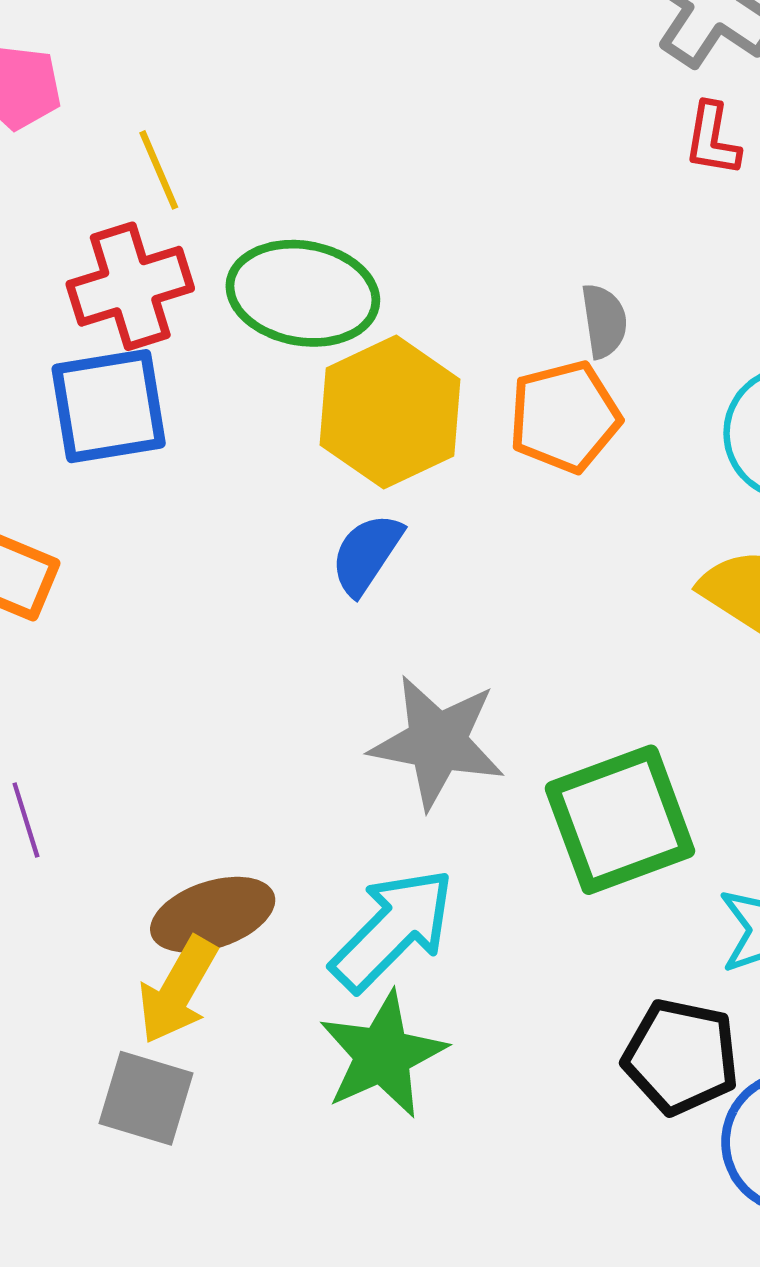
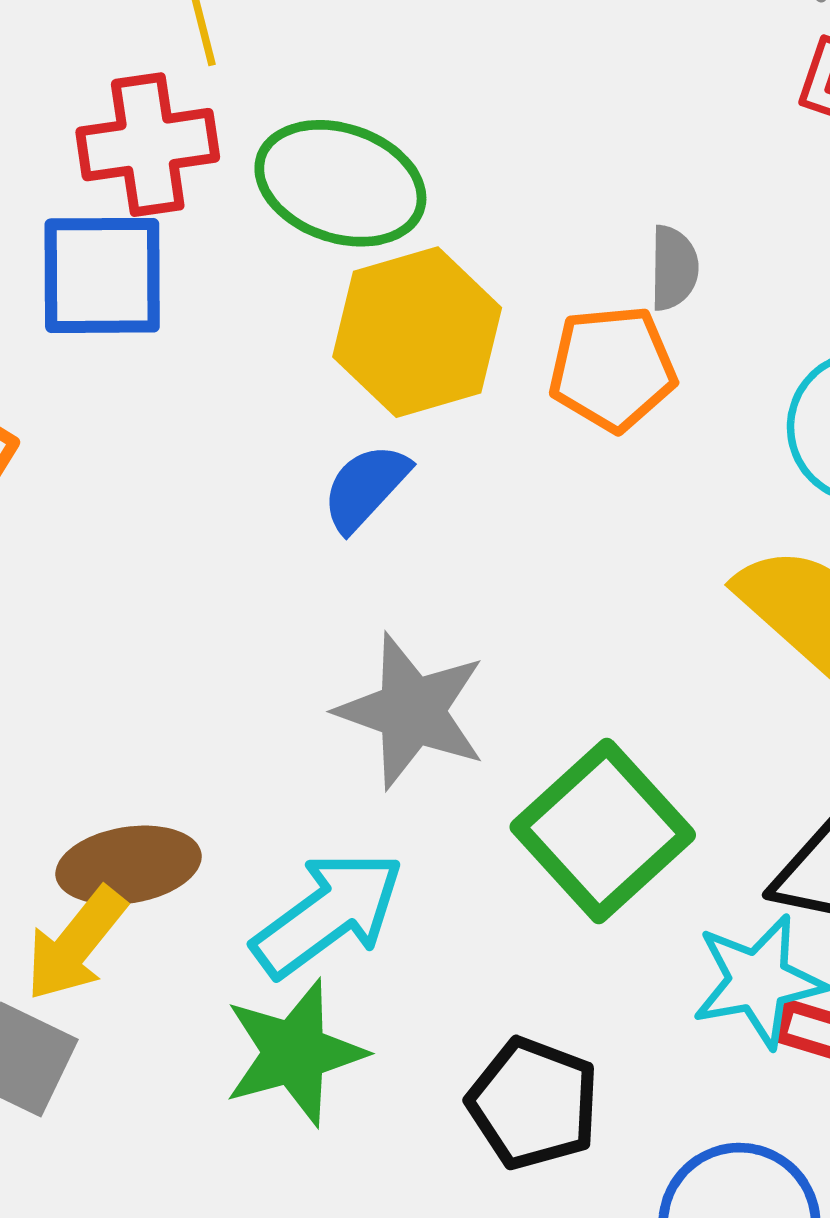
green square: (620, 820) -> (603, 831), turned -31
black pentagon: (681, 1057) -> (533, 1103), moved

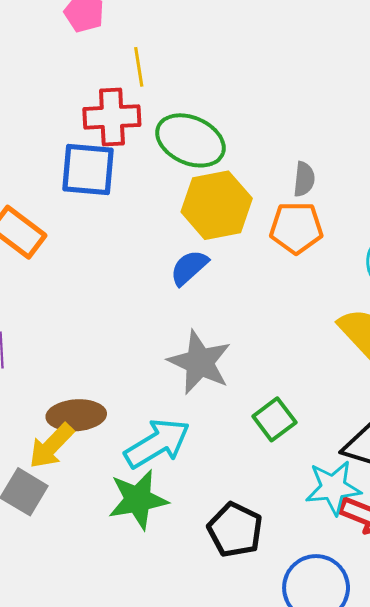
gray semicircle: (674, 268) -> (304, 179), moved
green square: (603, 831) -> (274, 419), size x0.6

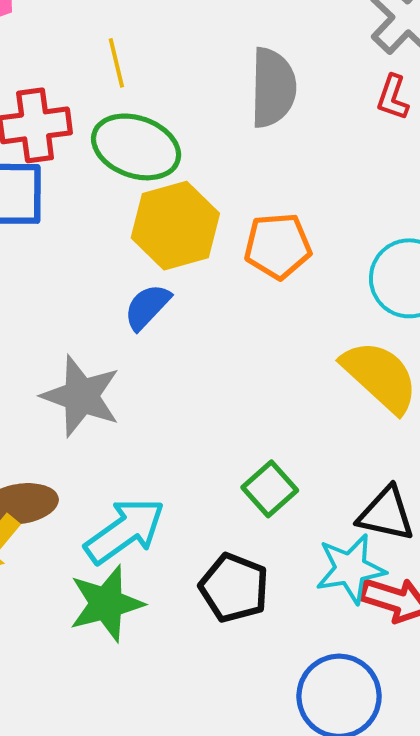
yellow line: (139, 67) -> (116, 63), moved
gray semicircle: (304, 179) -> (273, 88), moved, size x1.8
gray star: (200, 362) -> (81, 396), moved
black pentagon: (235, 530) -> (234, 588), moved

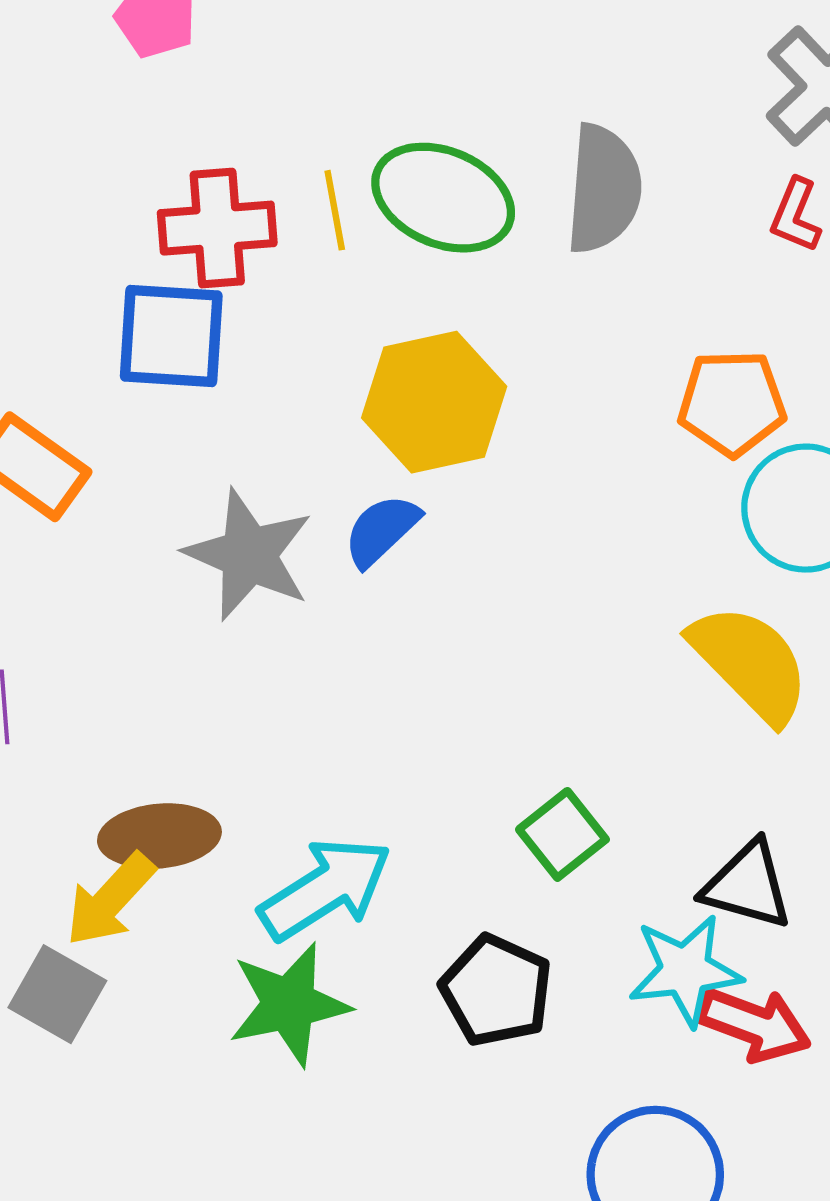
yellow line: (116, 63) -> (335, 210), moved
green ellipse: (136, 147) -> (443, 198), moved
orange pentagon: (278, 246) -> (732, 403), moved
gray star: (81, 396) -> (249, 555), moved

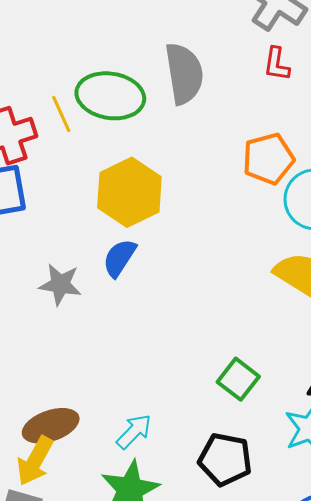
gray star: (249, 555) -> (60, 284), size x0.7
cyan arrow: (325, 889) -> (134, 431), size x0.6

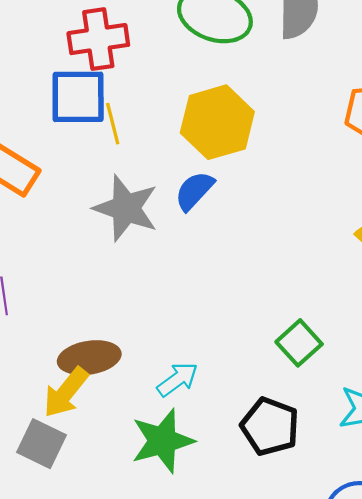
yellow line: (61, 114) -> (113, 124), moved
gray star: (60, 284) -> (126, 208), size x1.4

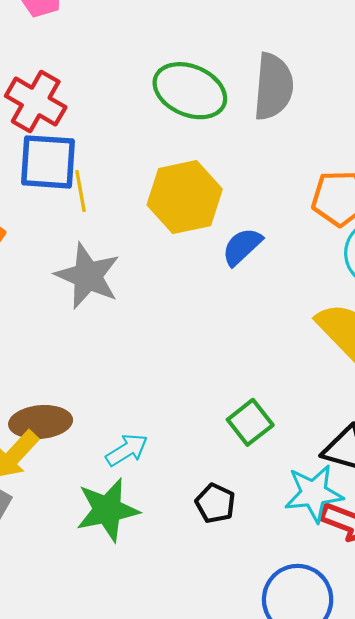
red cross: (98, 39) -> (36, 101), moved, turned 34
blue semicircle: (194, 191) -> (242, 247), moved
black pentagon: (270, 426) -> (215, 503), size x0.7

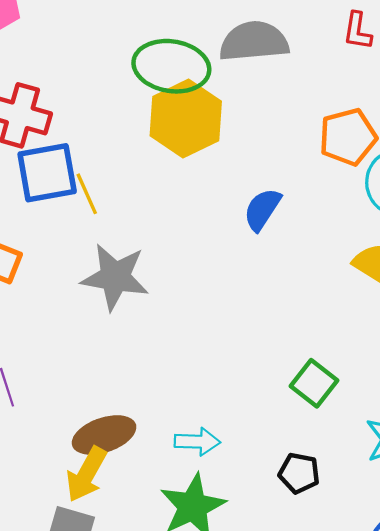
gray semicircle: (273, 87) -> (254, 41), turned -86
yellow hexagon: (185, 197) -> (186, 119), moved
cyan arrow: (127, 450) -> (197, 442), turned 48

